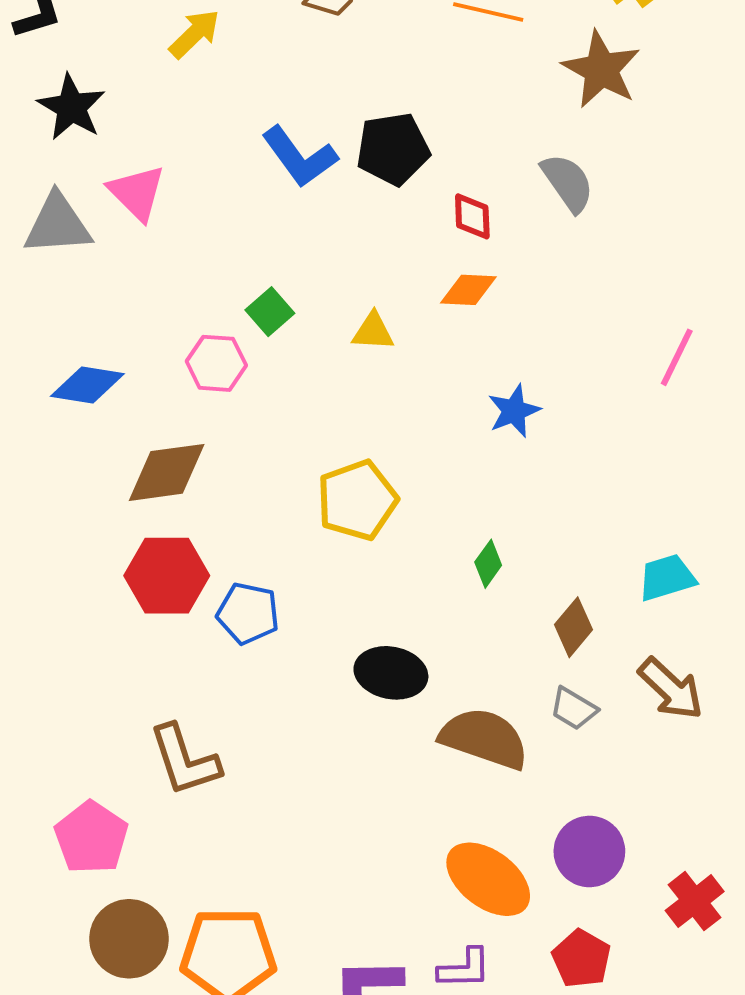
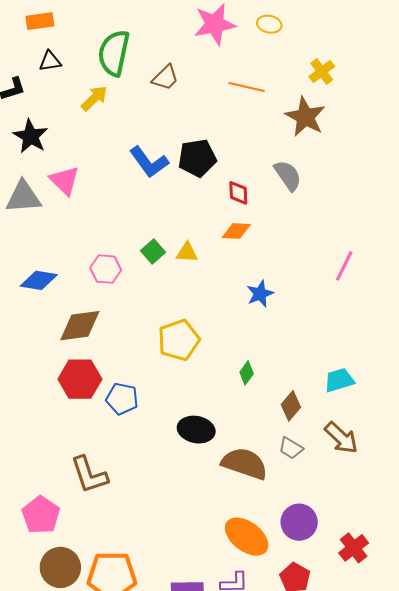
green square: (270, 312) -> (153, 252), moved

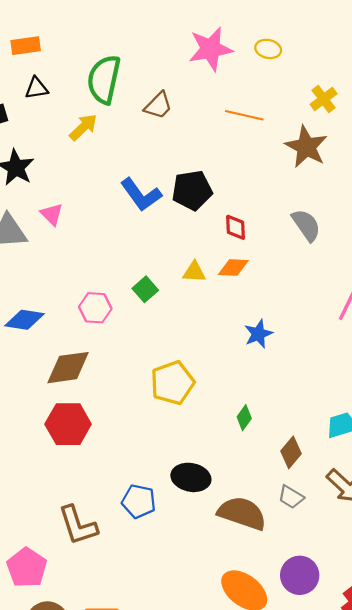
gray semicircle: (288, 175) -> (306, 225), moved
pink triangle: (64, 181) -> (52, 214), size x0.7
yellow triangle: (187, 253) -> (194, 272), moved
blue pentagon: (122, 399) -> (139, 501), moved

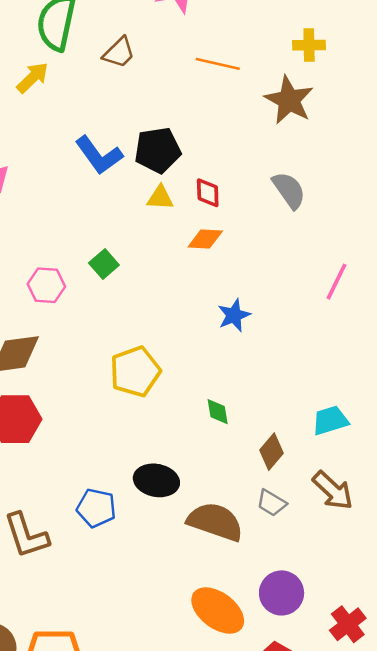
yellow cross: (324, 99) -> (309, 45), turned 36
yellow triangle: (194, 272) -> (160, 198), moved
green diamond: (244, 418) -> (218, 412), turned -45

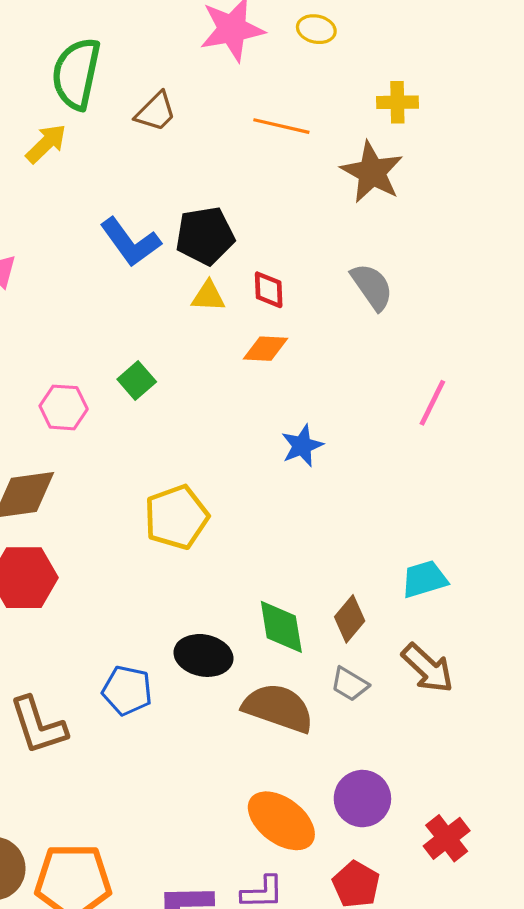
green diamond: (218, 412) -> (281, 627), moved, size x1.6

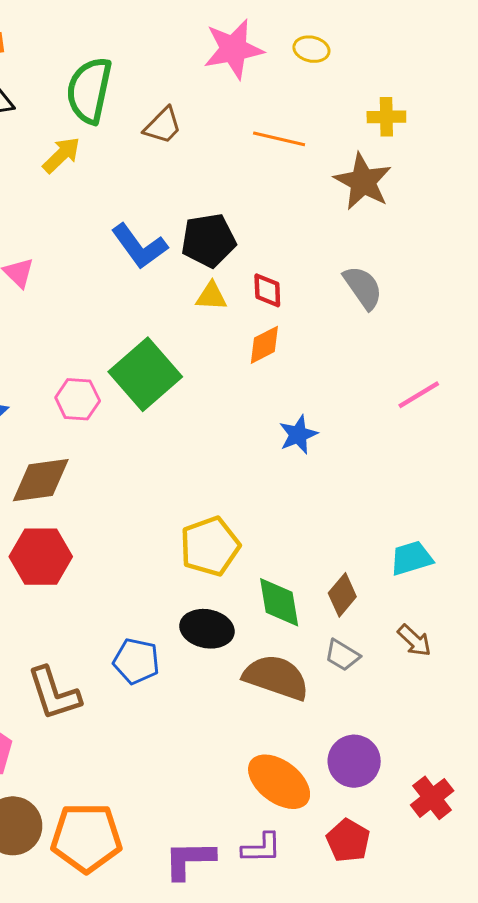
orange diamond: (265, 349) -> (264, 345), turned -30
green square: (137, 380) -> (145, 374), size x2.0
pink line: (432, 403) -> (419, 395), turned 33
yellow pentagon: (176, 517) -> (210, 546), moved
brown arrow: (428, 668) -> (414, 641), size x0.7

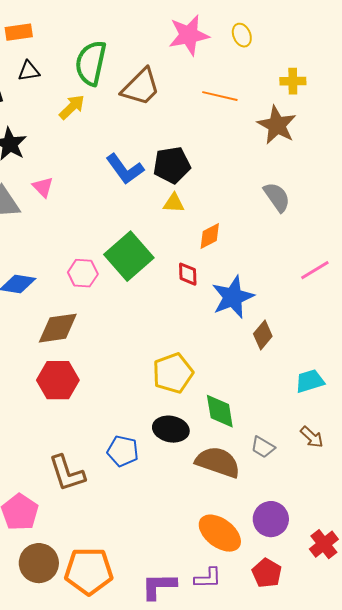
yellow ellipse: (311, 49) -> (242, 35), turned 55
brown trapezoid: (163, 126) -> (141, 87), size x1.5
red diamond: (267, 290) -> (188, 274), moved
blue star: (298, 435) -> (233, 297), size x1.6
brown diamond: (342, 595) -> (263, 335), moved

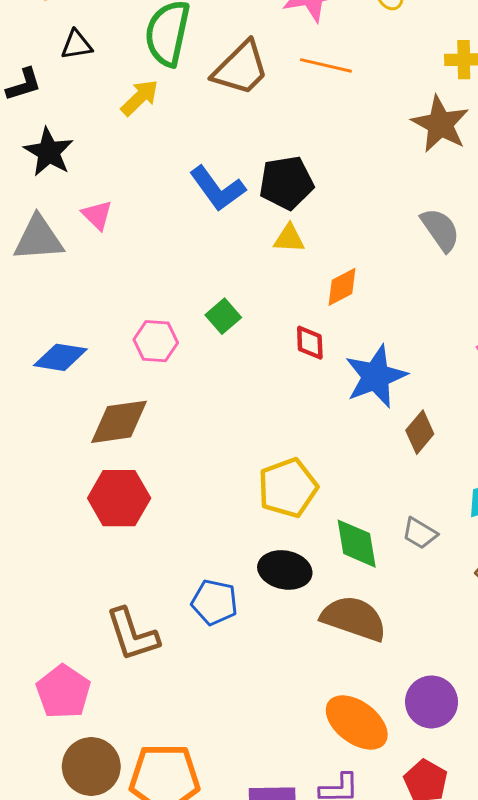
orange line: (220, 96) -> (326, 65), moved
green square: (129, 256) -> (223, 316), size x0.5
gray trapezoid: (263, 447) -> (420, 533), moved

